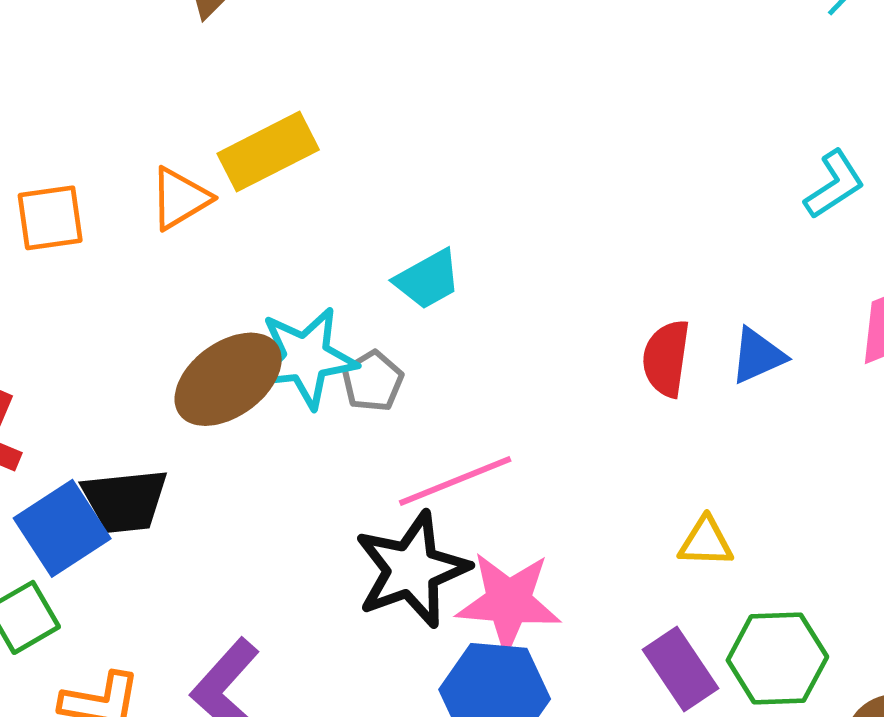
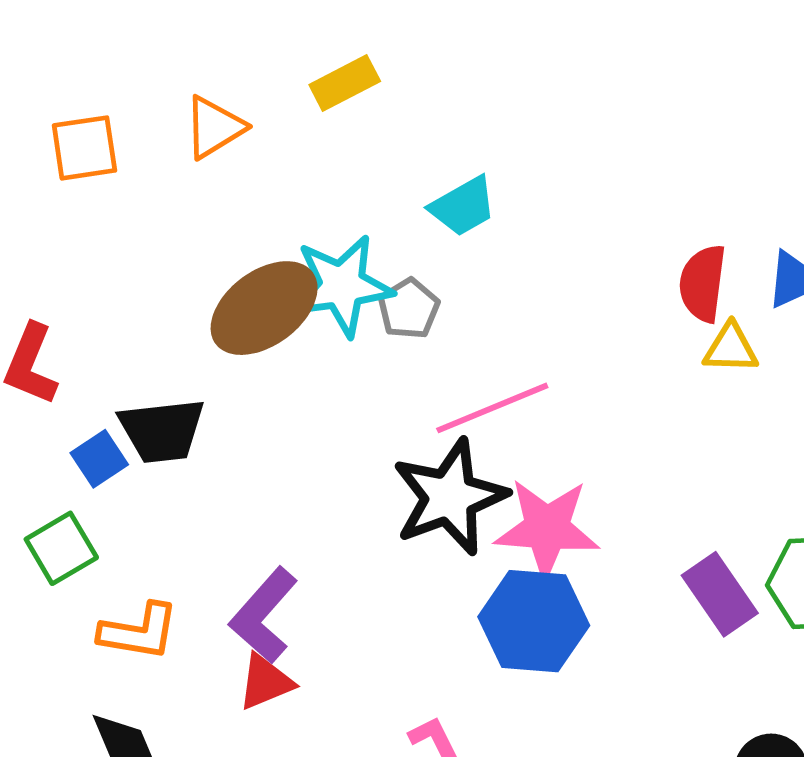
yellow rectangle: (268, 152) -> (345, 83), moved, size x0.7
blue square: (62, 528) -> (99, 459), size x0.6
yellow triangle: (706, 542) -> (731, 348), moved

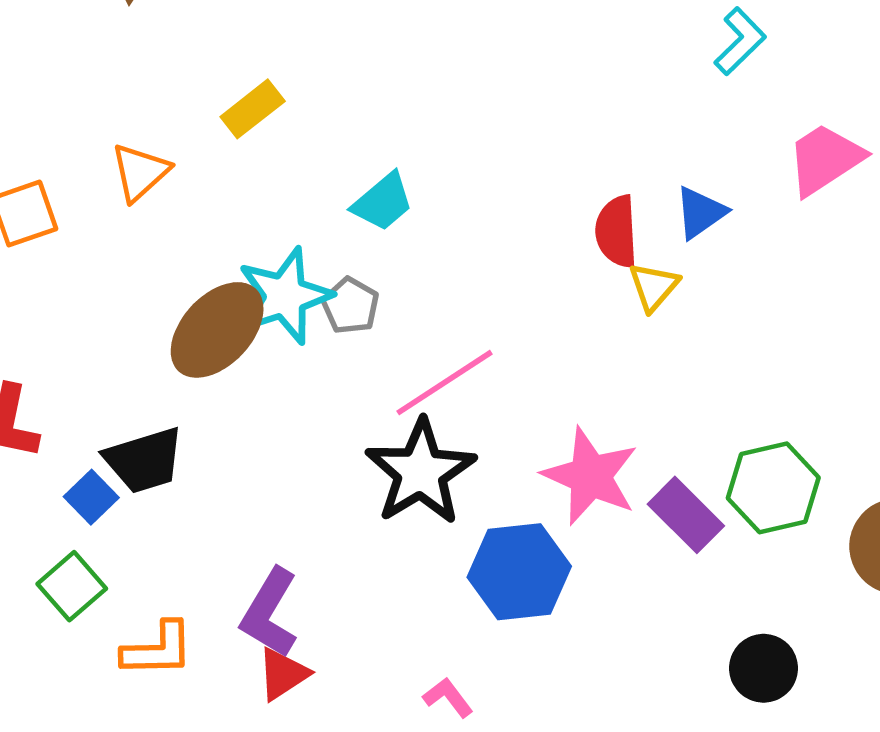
yellow triangle: (731, 348) -> (654, 287), turned -40
pink star: (547, 528) -> (590, 476), moved, turned 30

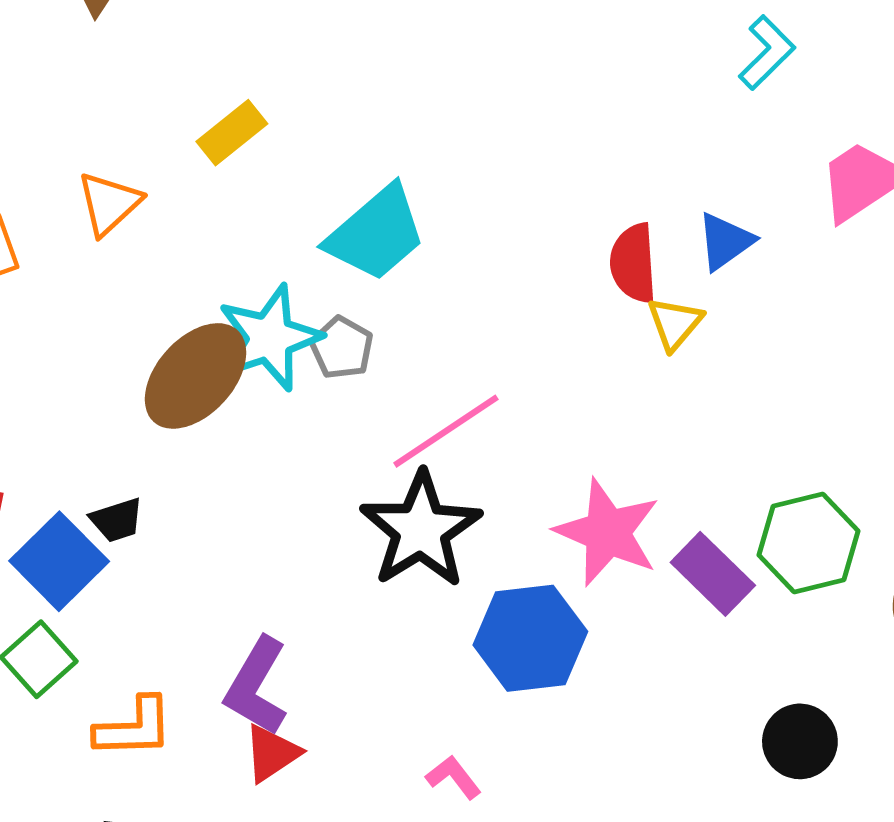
cyan trapezoid: (383, 202) -> (376, 233), size x1.5
black trapezoid: (144, 460) -> (117, 520), size x0.6
blue square: (91, 497) -> (59, 561), size x1.6

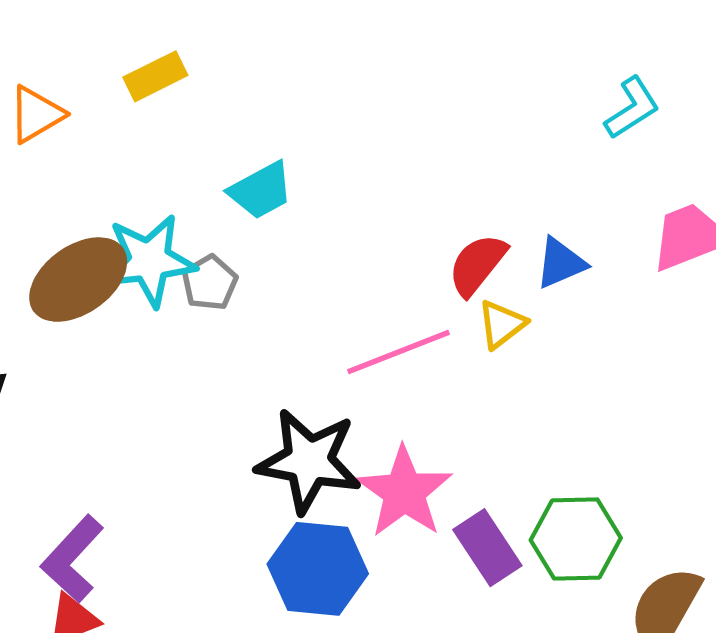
cyan trapezoid: (376, 233) -> (261, 190), size x0.7
red semicircle: (633, 263) -> (477, 265), turned 30
pink line: (446, 431) -> (398, 352), moved
black star: (421, 530) -> (309, 461), moved, turned 30

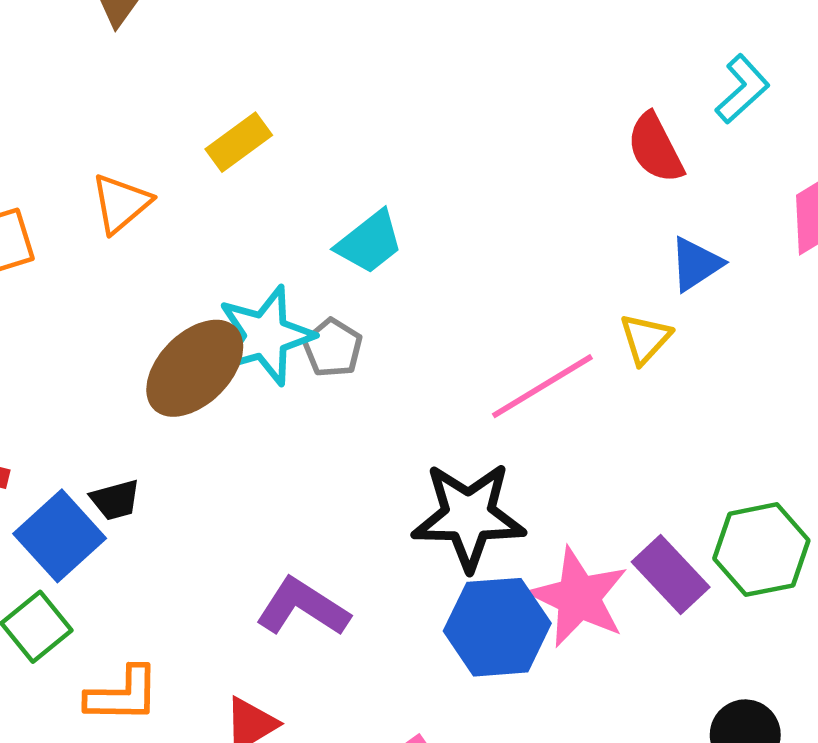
red semicircle: (477, 265) -> (655, 148), moved, turned -56
pink star: (404, 492) -> (579, 597), moved
purple L-shape: (72, 559) -> (303, 607), moved, turned 90

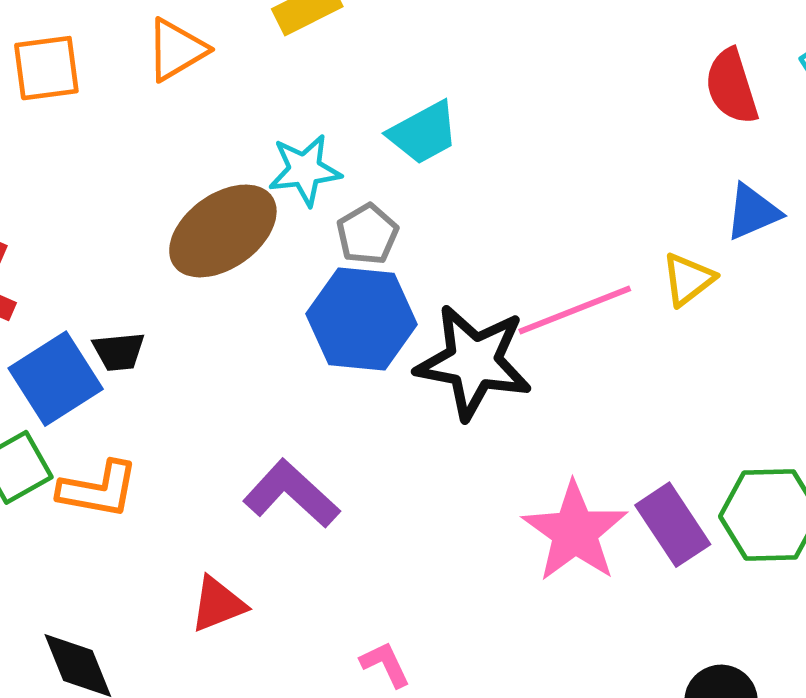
cyan star: (266, 336) -> (305, 170), moved, size x0.7
black star: (469, 516) -> (474, 362), moved
blue hexagon: (497, 627) -> (362, 319), moved
orange L-shape: (123, 695) -> (98, 489), moved

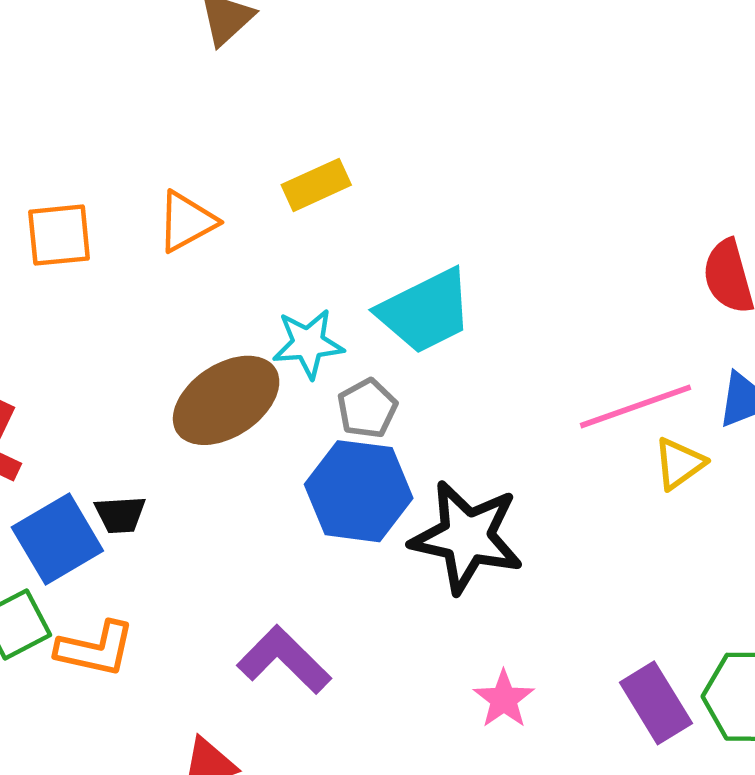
cyan trapezoid: (423, 133) -> (425, 311), size x1.4
pink line: (575, 310) -> (636, 406), moved
pink star: (575, 532) -> (504, 699), moved, size x0.6

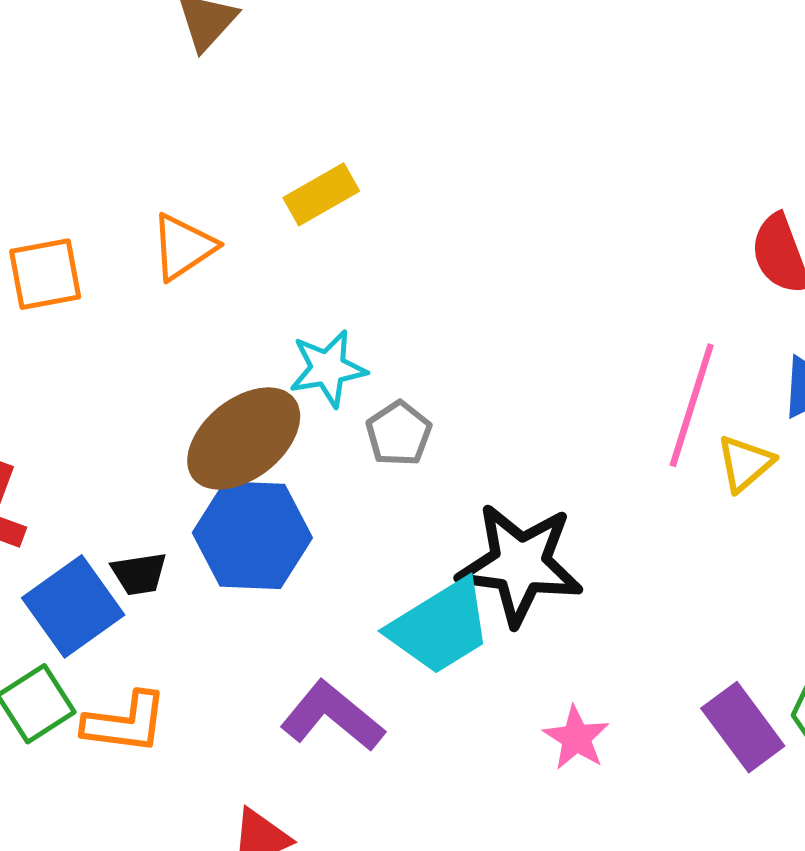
cyan trapezoid: (425, 311) -> (440, 627), moved
pink line: (636, 406) -> (692, 405), turned -48
blue hexagon: (359, 491) -> (252, 535), moved

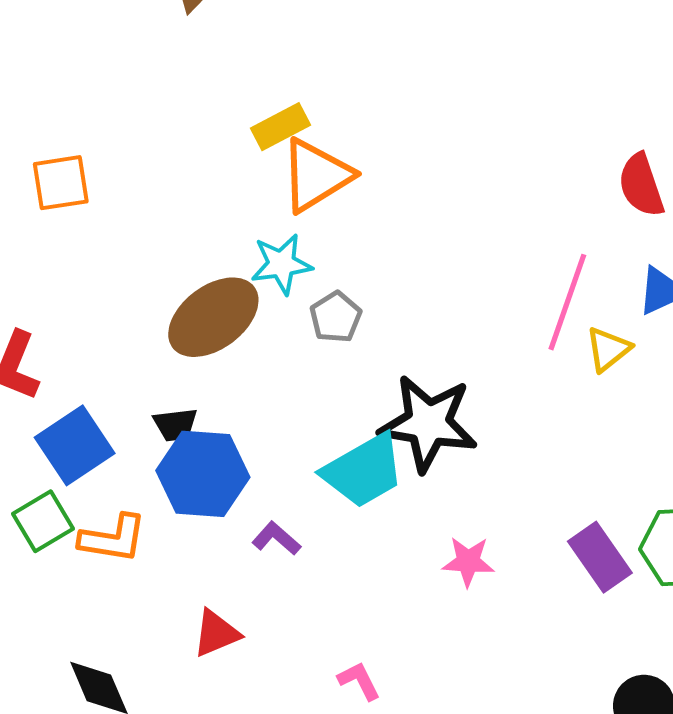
orange triangle: (183, 247) -> (316, 175), moved, size x1.4
blue hexagon: (252, 535) -> (203, 474), moved
black trapezoid: (139, 574) -> (175, 425), moved
purple L-shape: (332, 716) -> (276, 538), size x0.6
pink star: (576, 738) -> (468, 562), turned -30

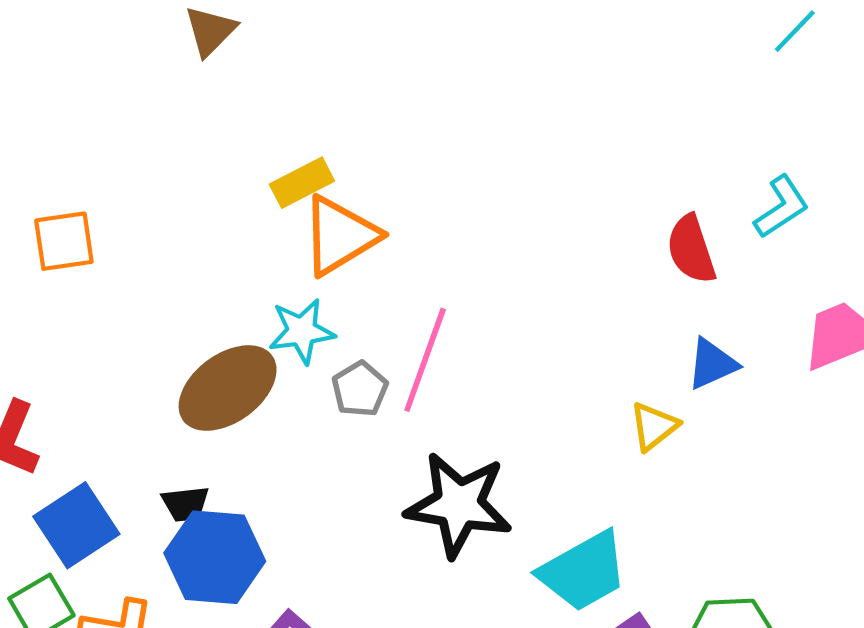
pink line: (567, 302) -> (425, 360), moved
cyan trapezoid: (364, 471) -> (583, 571), moved

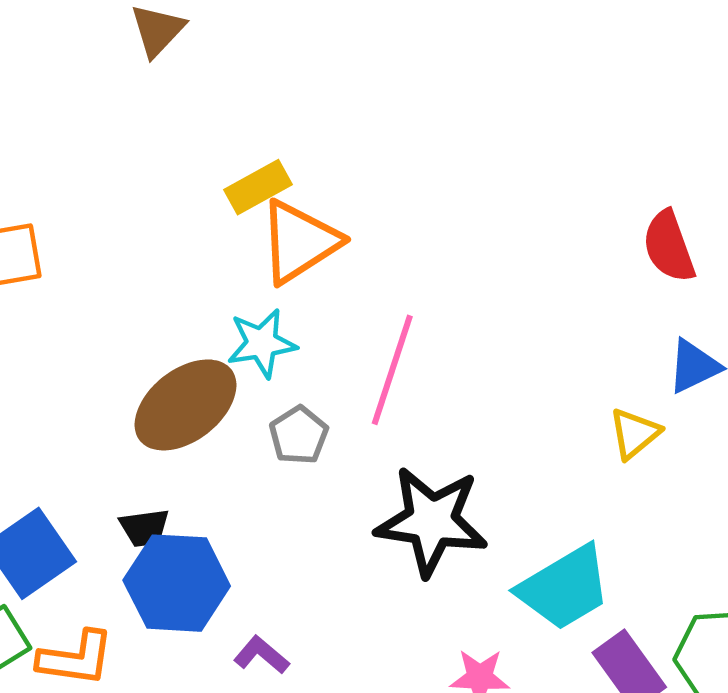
gray pentagon: (360, 389) -> (299, 435), moved

